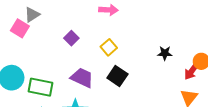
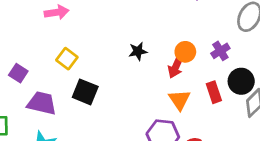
purple square: (71, 38) -> (18, 73), moved

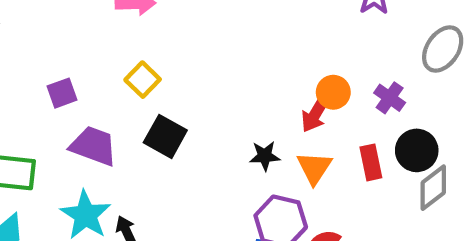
black star: (138, 51) -> (265, 156), moved
purple cross: (220, 51) -> (390, 98), turned -30
purple square: (18, 73) -> (62, 93), turned 30

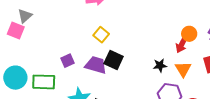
purple square: (62, 93) -> (68, 61), moved
purple trapezoid: (93, 146) -> (96, 65), moved

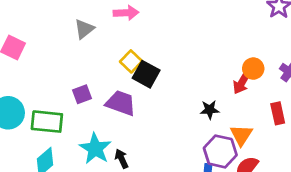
gray triangle: (25, 16) -> (84, 29), moved
black square: (114, 60) -> (146, 74), moved
orange triangle: (183, 69) -> (241, 135), moved

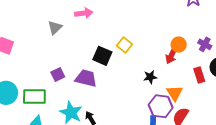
yellow square: (131, 61) -> (125, 45), moved

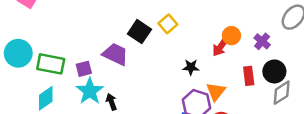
purple square: (58, 75) -> (84, 69), moved

